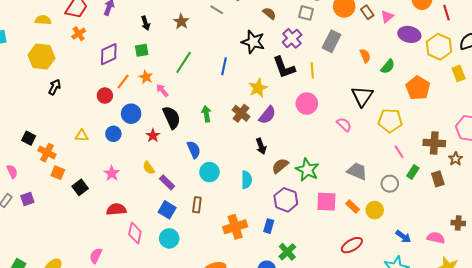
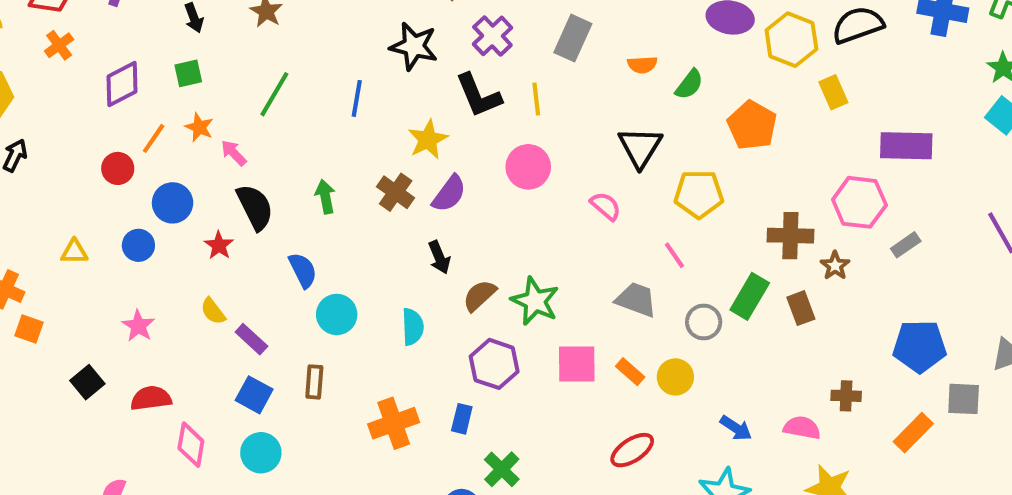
orange semicircle: (365, 56) -> (642, 65), turned 112
pink line: (399, 152) -> (674, 255), moved
green rectangle: (413, 172) -> (750, 296), size x1.5
black square: (80, 187) -> (87, 382), moved

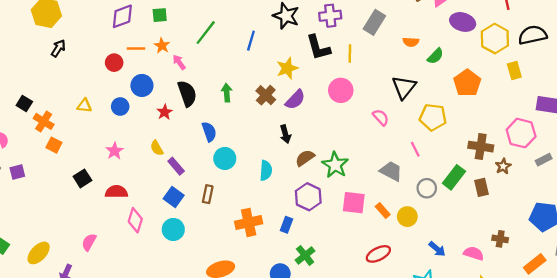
purple cross: (492, 36) -> (330, 16), turned 30
orange line: (154, 138) -> (136, 49), turned 48

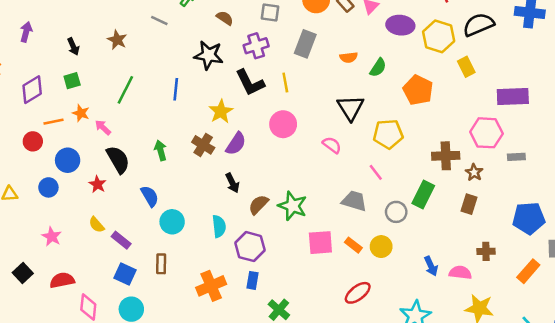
gray rectangle: (544, 160) -> (516, 157), turned 35
brown rectangle: (481, 187) -> (469, 204), moved, turned 42
purple hexagon: (308, 197) -> (250, 247), moved
blue arrow: (437, 249) -> (431, 266), moved, turned 36

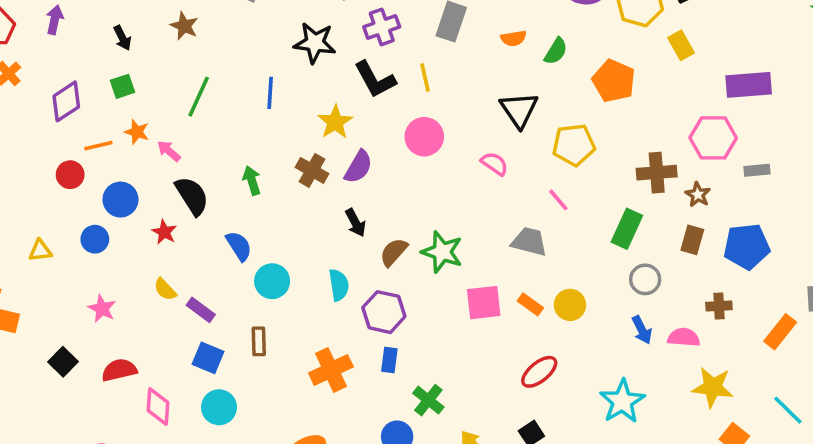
gray circle: (396, 212) -> (645, 279), moved
blue pentagon: (529, 218) -> (747, 246), moved

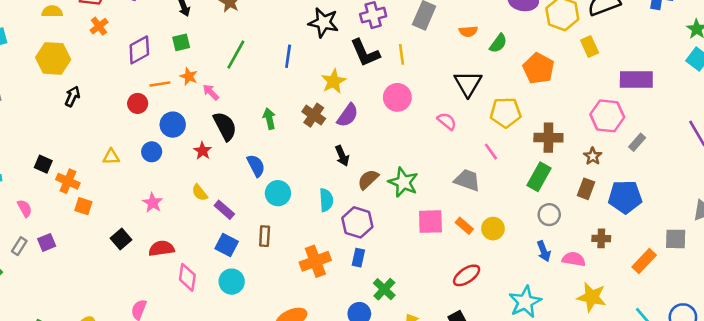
gray rectangle: (757, 170) -> (637, 142), turned -48
brown cross: (657, 173) -> (548, 138), moved

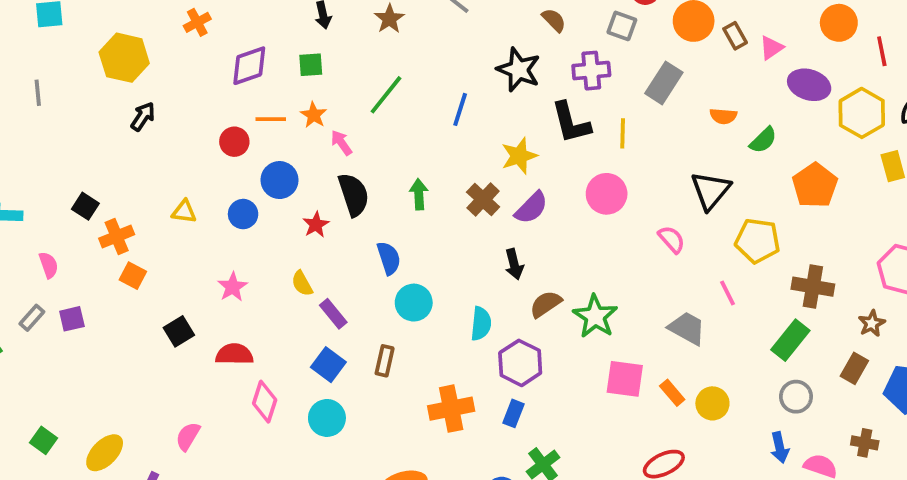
orange cross: (68, 181) -> (117, 236), turned 35

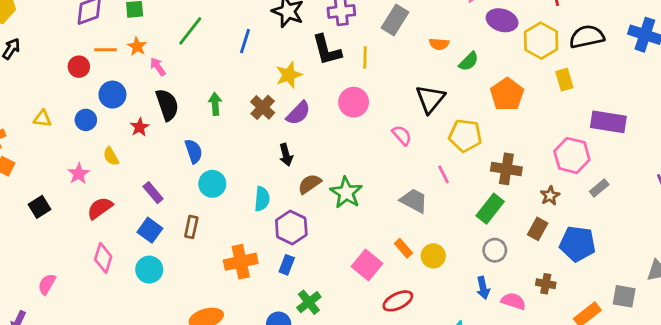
yellow semicircle: (302, 283) -> (111, 156), moved
red semicircle: (234, 354) -> (100, 208), moved, turned -36
pink square: (625, 379) -> (367, 265), moved, turned 32

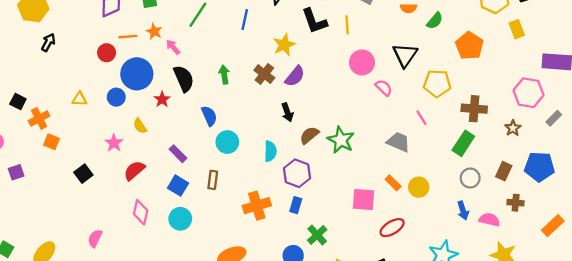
blue circle: (112, 95) -> (137, 74), size x1.4
pink circle: (354, 102) -> (362, 62), moved
brown rectangle: (538, 229) -> (504, 171), moved
pink square: (367, 265) -> (363, 200), turned -30

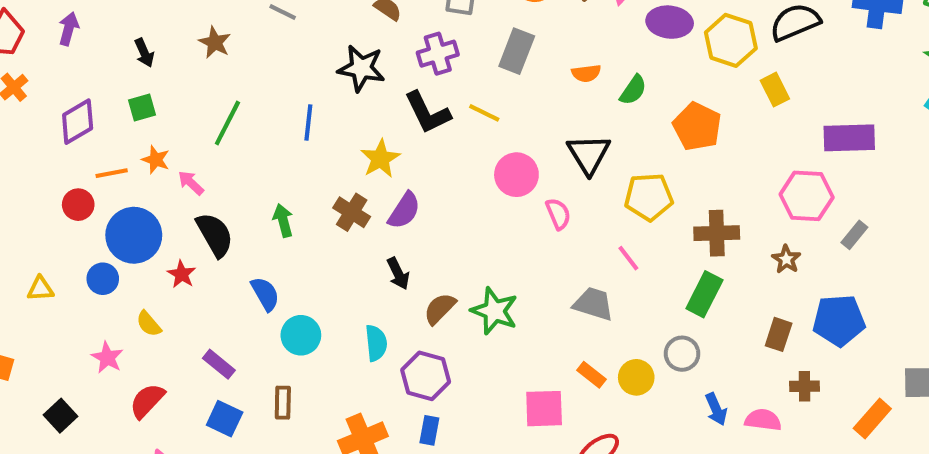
yellow line: (347, 25) -> (484, 113), turned -54
pink semicircle: (384, 88) -> (558, 214), turned 30
gray circle: (470, 178) -> (682, 354), moved

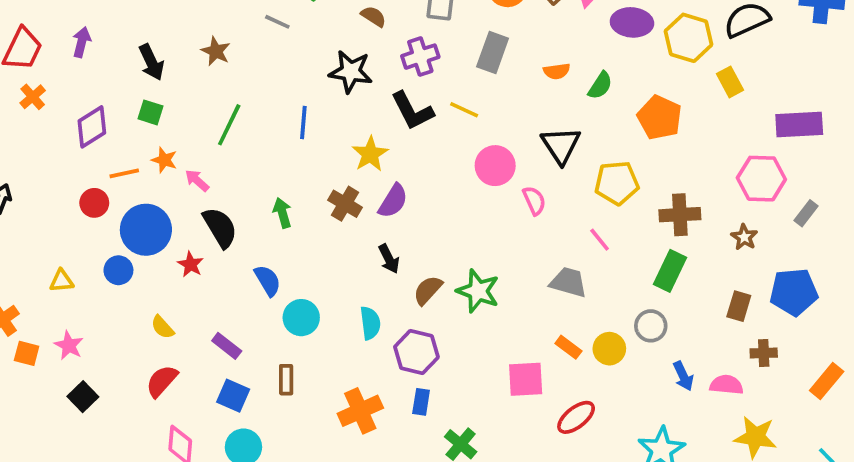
black arrow: (144, 53) -> (151, 62), size x1.4
green square: (142, 107) -> (150, 112), turned 35
yellow semicircle: (149, 324) -> (162, 327), moved
pink star: (107, 358) -> (69, 345), moved

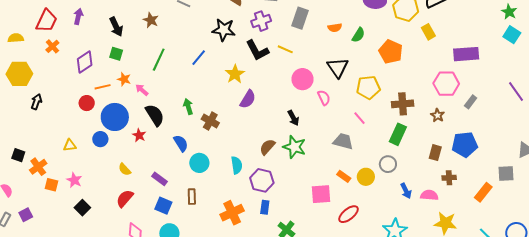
blue line: (303, 122) -> (199, 58), turned 36
brown cross: (345, 204) -> (210, 121), moved
black arrow: (389, 259) -> (293, 118), moved

